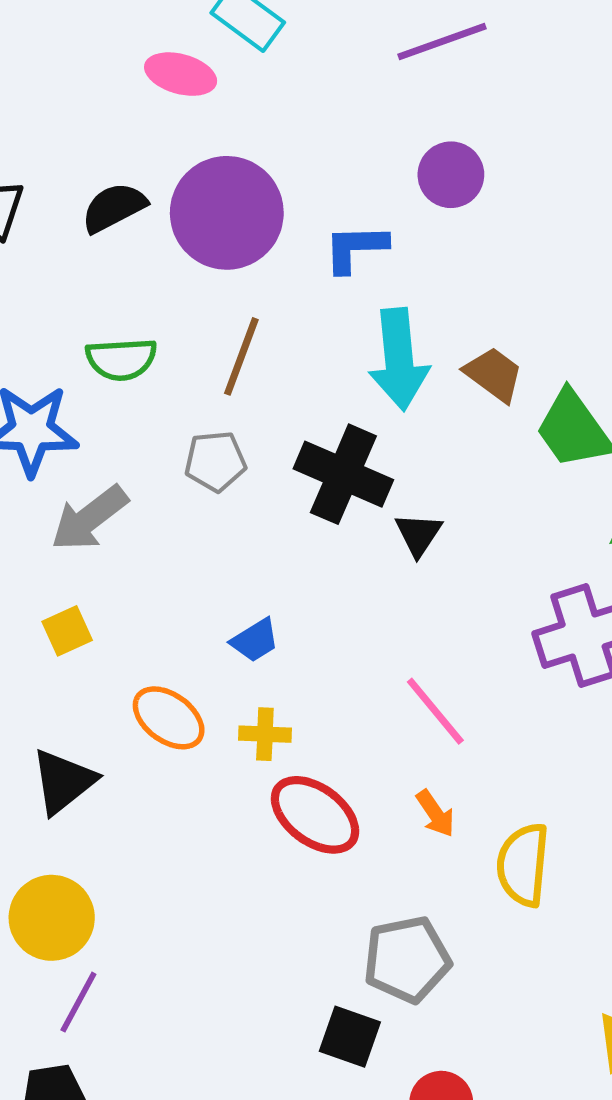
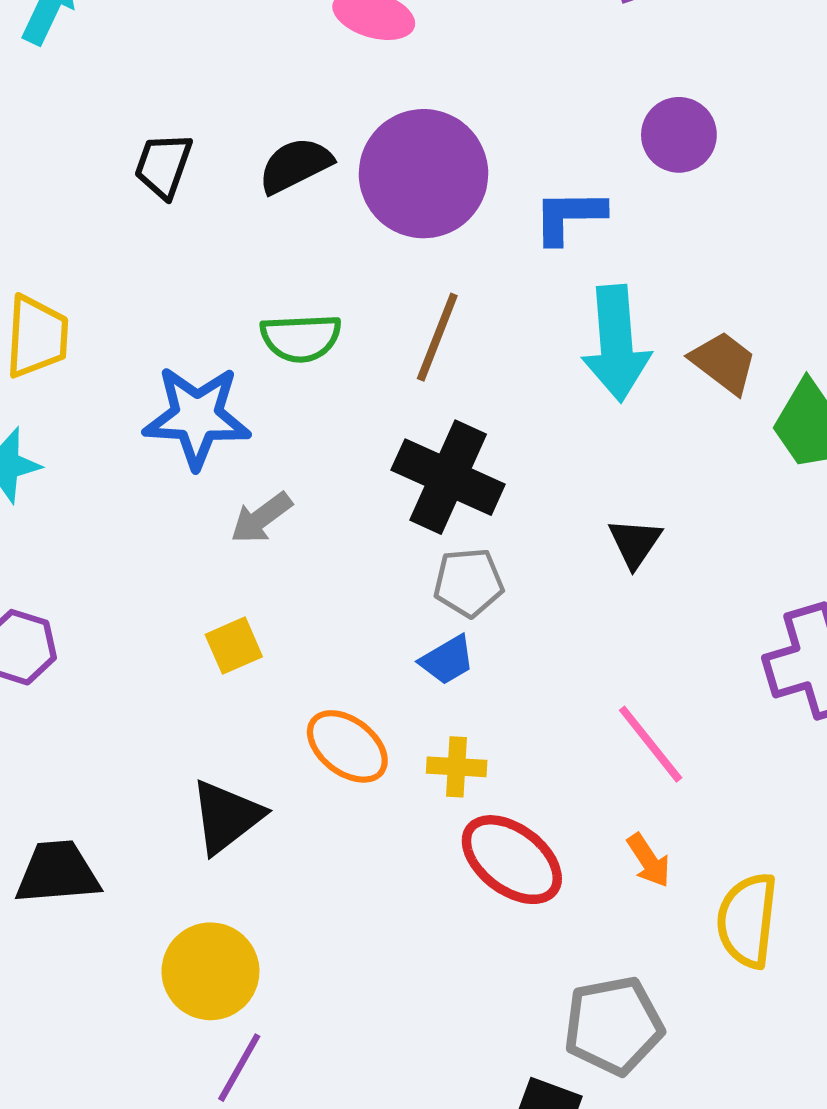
gray pentagon: (215, 461) -> (469, 582), moved
black cross: (343, 474) -> (448, 477), moved
gray arrow: (89, 518) -> (261, 518), size x0.7

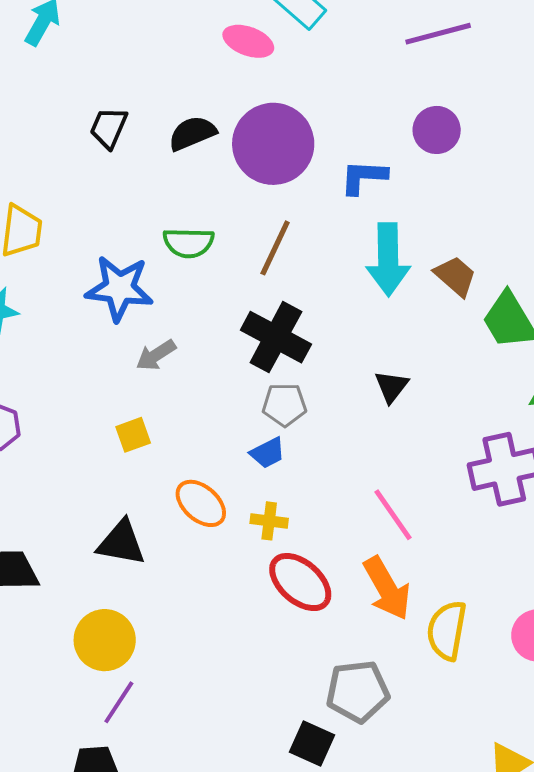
black triangle: (226, 817) -> (121, 543), turned 44
orange arrow: (649, 860) -> (387, 588), size x1.8

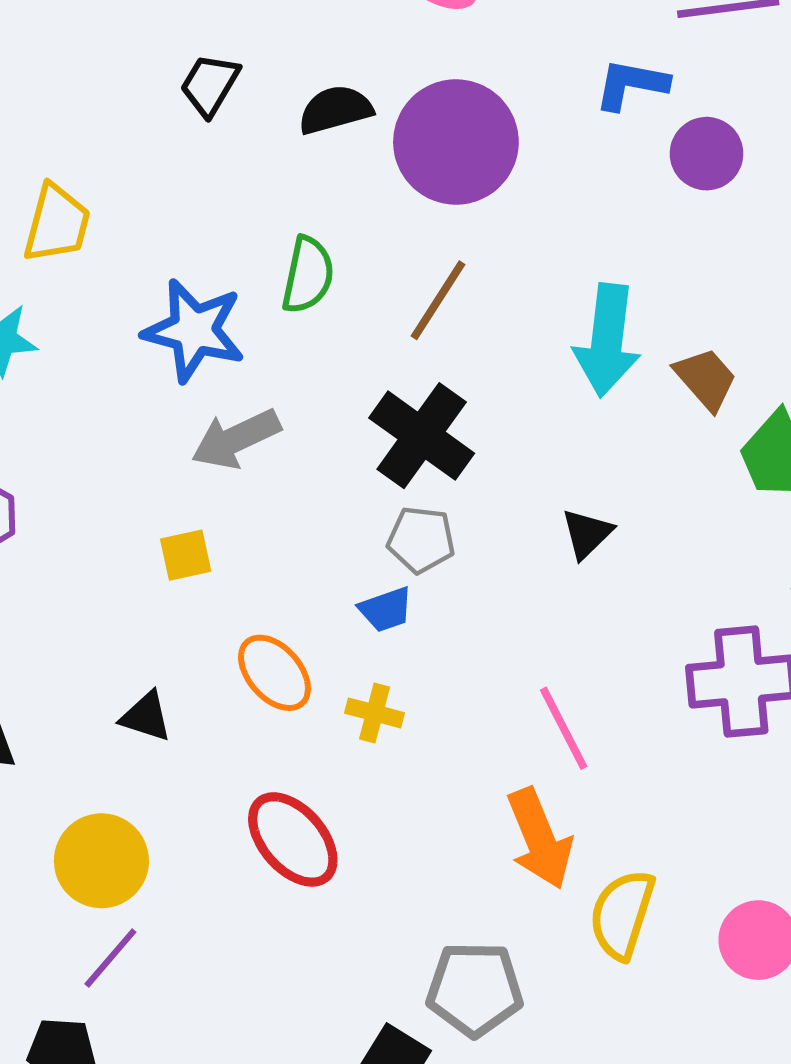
blue L-shape: (364, 177) -> (631, 84), moved
green semicircle: (189, 243) -> (308, 275), turned -87
gray arrow: (156, 355) -> (236, 439), size x1.4
black triangle: (121, 543) -> (146, 717), size x0.7
red ellipse: (300, 582) -> (293, 839), moved

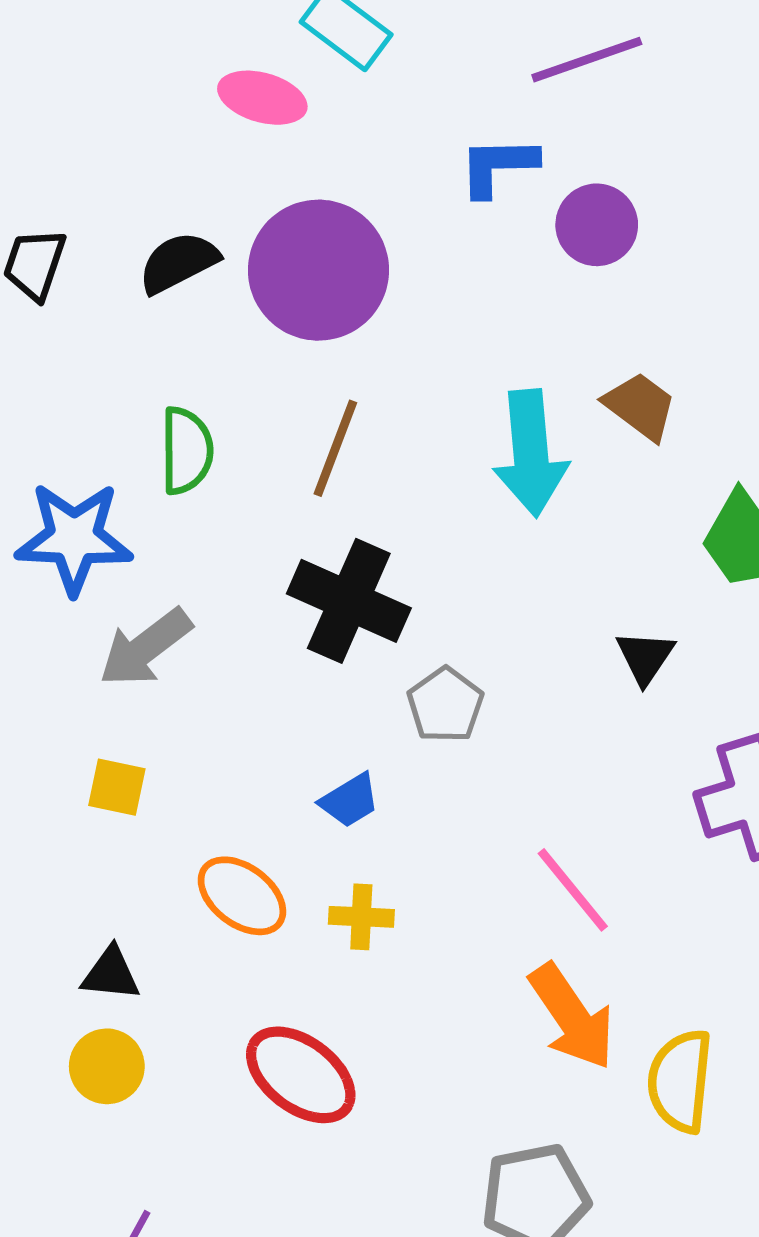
brown trapezoid: (706, 379) -> (640, 406), moved
black triangle: (587, 534) -> (645, 657), moved
gray pentagon: (421, 540) -> (445, 705), moved, turned -30
yellow square: (186, 555) -> (117, 787), turned 36
yellow circle: (101, 861) -> (107, 1066), moved, size x0.7

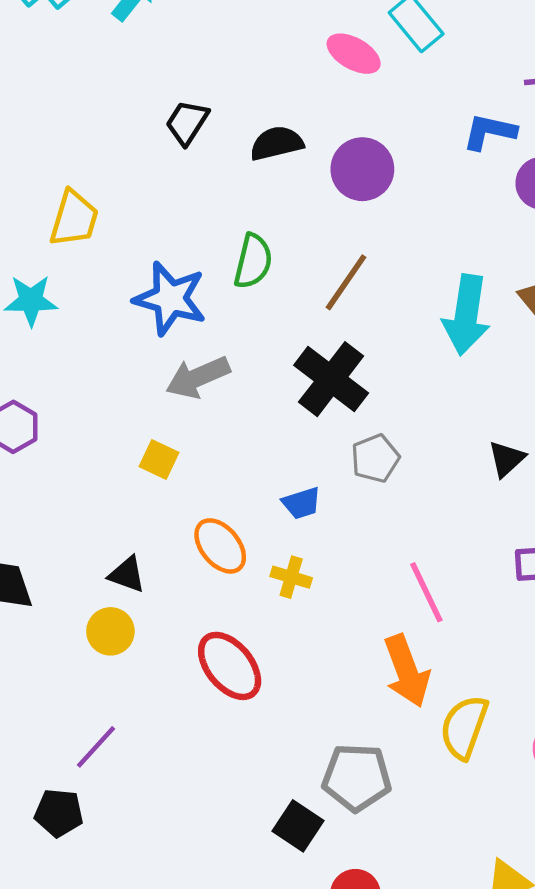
purple circle: (318, 270) -> (362, 169), size x0.7

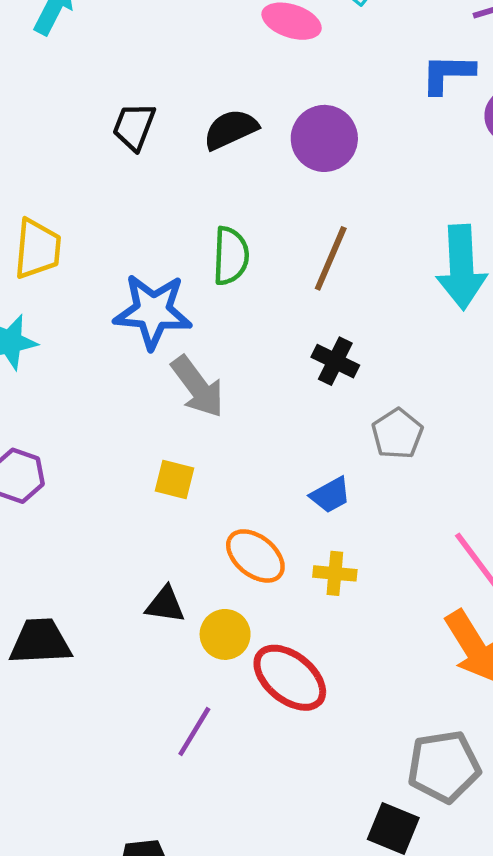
gray arrow: (198, 377) -> (198, 387), turned -92
black cross: (331, 379) -> (335, 361), size x0.6
yellow circle: (110, 631) -> (225, 634), moved
purple line: (96, 747) -> (194, 731), moved

